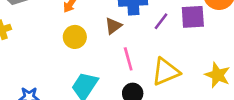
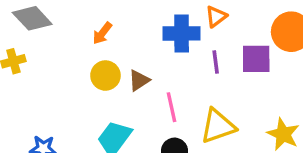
purple line: (161, 21) -> (216, 62), turned -48
brown triangle: (113, 26) -> (139, 80), moved

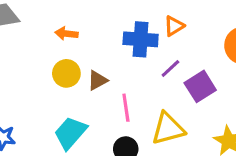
orange arrow: (102, 33) -> (66, 34), turned 55
purple square: (256, 59) -> (200, 86), moved, turned -36
purple line: (216, 62) -> (170, 68), turned 50

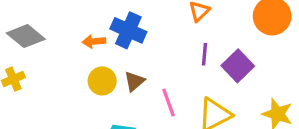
blue cross: (141, 39) -> (128, 30), moved, turned 32
purple line: (170, 68) -> (205, 54), turned -30

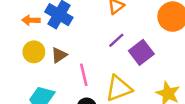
purple line: (205, 54) -> (116, 40), turned 36

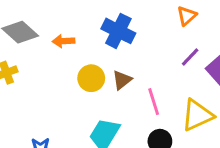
orange arrow: (31, 20) -> (64, 41), moved

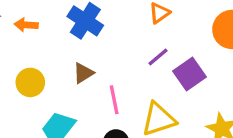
yellow circle: (91, 78) -> (30, 82), moved

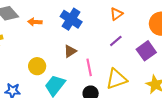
purple square: (190, 74) -> (146, 51), moved
yellow circle: (30, 82) -> (37, 66), moved

